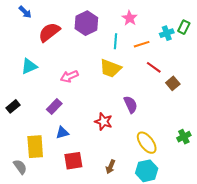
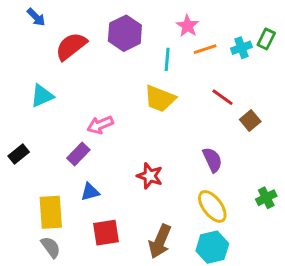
orange line: (142, 44) -> (205, 49), moved
pink arrow: (69, 76) -> (100, 125), moved
purple semicircle: (131, 104) -> (212, 160), moved
gray semicircle: (20, 167) -> (51, 247), moved
brown arrow: (111, 167) -> (160, 241), size x1.6

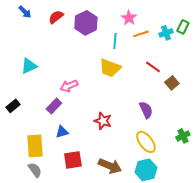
red semicircle: (71, 46) -> (56, 17), moved, size x0.7
brown arrow: (160, 241) -> (110, 166), turned -90

